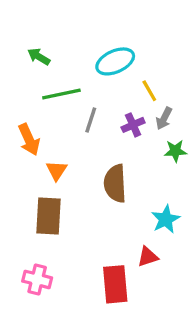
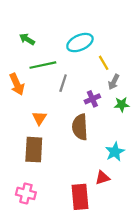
purple cross: (133, 125) -> (92, 99), moved
orange arrow: (29, 140) -> (17, 84), moved

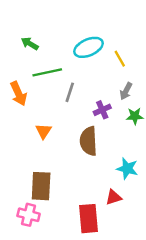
yellow line: (104, 63) -> (120, 59), moved
brown rectangle: (34, 150) -> (41, 186), moved
cyan star: (115, 152) -> (127, 169), turned -30

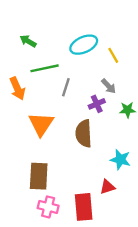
gray arrow: (126, 91) -> (109, 86), moved, turned -70
orange triangle: (44, 131) -> (41, 124), size x1.6
pink cross: (29, 215) -> (48, 207), moved

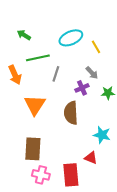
red triangle: (107, 187) -> (91, 158), turned 40

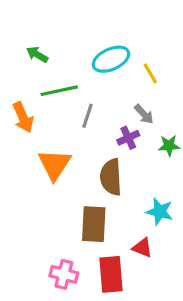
brown rectangle: (33, 149) -> (94, 224), moved

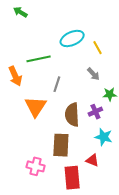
green arrow: (37, 55) -> (20, 12), moved
gray line: (87, 116) -> (57, 84), moved
purple cross: (128, 138) -> (95, 112), moved
pink cross: (64, 274) -> (36, 166), moved

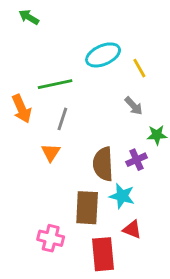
gray line: (57, 84) -> (62, 119), moved
orange triangle: (36, 107) -> (51, 152), size x0.6
cyan star: (104, 137) -> (122, 196), moved

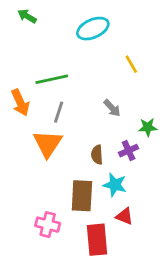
cyan ellipse: (103, 55) -> (93, 29), moved
gray arrow: (134, 106) -> (112, 108), moved
orange triangle: (51, 152) -> (48, 144), size x1.6
brown semicircle: (103, 164) -> (97, 155), size x0.6

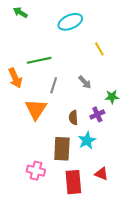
gray line: (59, 112) -> (54, 85), moved
cyan star: (115, 185) -> (87, 140), turned 30
red triangle: (124, 216) -> (101, 174), moved

